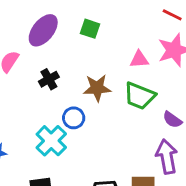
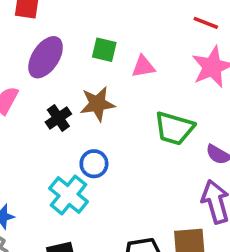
pink triangle: (139, 59) -> (143, 67), moved
brown star: (97, 88) -> (97, 104), moved

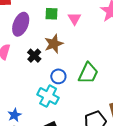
pink triangle: (143, 67) -> (74, 19), turned -40
green trapezoid: (174, 128) -> (88, 73), moved, turned -70

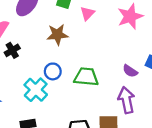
black cross: (34, 56) -> (12, 50), moved
green trapezoid: (88, 73) -> (86, 77), turned -125

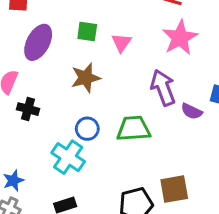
black cross: (12, 50) -> (28, 109), turned -35
purple arrow: (126, 100) -> (163, 88), moved

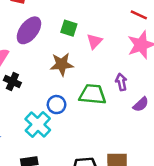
purple arrow: (163, 88) -> (121, 82), size x0.6
purple semicircle: (192, 111) -> (141, 104), turned -77
green trapezoid: (134, 129) -> (93, 94), moved

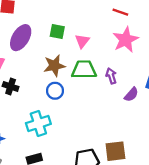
green trapezoid: (93, 94) -> (84, 70), moved
blue circle: (57, 105) -> (55, 91), moved
cyan cross: (38, 124) -> (38, 124), turned 35

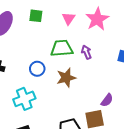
pink triangle: (82, 41) -> (69, 18), moved
brown star: (54, 66) -> (66, 78), moved
purple semicircle: (131, 95) -> (107, 100), moved

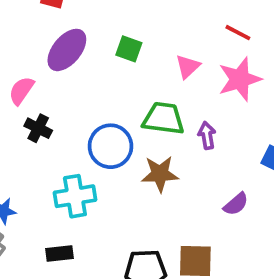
blue circle: (37, 69) -> (110, 146), size x1.5
purple semicircle: (107, 100) -> (236, 204), moved

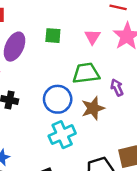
purple arrow: (207, 135) -> (117, 88), moved
cyan cross: (75, 196) -> (62, 135), moved

